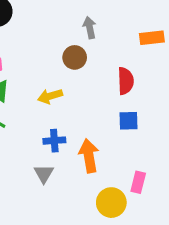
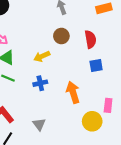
brown circle: (75, 57) -> (61, 36), moved
blue cross: (54, 141) -> (40, 83), moved
gray triangle: (44, 174) -> (39, 124), moved

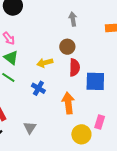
red semicircle: (90, 39) -> (74, 67), moved
blue square: (96, 65) -> (95, 81), size x1.5
blue cross: (40, 83) -> (38, 88), turned 32

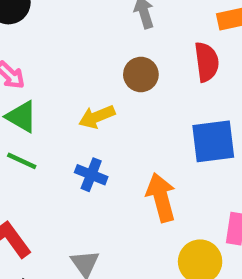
red semicircle: (74, 67) -> (207, 62), moved

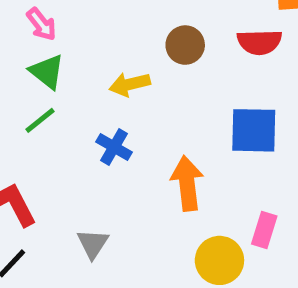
red semicircle: (207, 62) -> (259, 42), turned 87
green line: (22, 161) -> (40, 120), turned -72

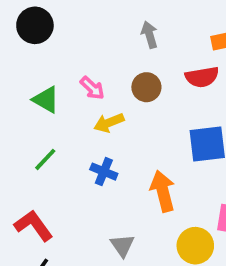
pink arrow: (41, 24) -> (92, 88), moved
green triangle: (47, 72) -> (46, 100), moved
gray triangle: (93, 244) -> (122, 245), moved

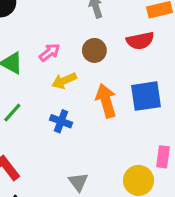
pink arrow: (92, 88) -> (50, 52), turned -80
orange arrow: (163, 191) -> (106, 101), moved

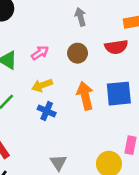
yellow arrow: (64, 81) -> (42, 85), moved

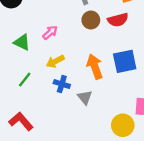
brown circle: (78, 53) -> (91, 20), moved
gray triangle: (58, 163) -> (85, 97), moved

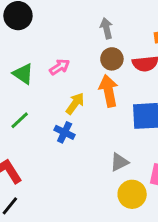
yellow arrow: (55, 61) -> (75, 103), moved, turned 144
orange arrow: (95, 67) -> (109, 91), moved
gray triangle: (85, 97) -> (119, 162), moved, turned 35

